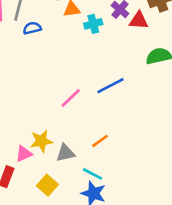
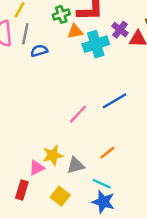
cyan cross: (93, 24) -> (96, 44), size x1.5

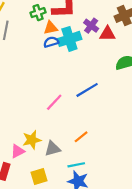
blue semicircle: (39, 51) -> (51, 42), moved
cyan line: (102, 184) -> (76, 165), turned -35
yellow square: (60, 196) -> (39, 177), turned 35

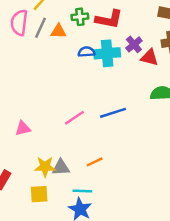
orange triangle: (51, 28) -> (58, 31), moved
yellow star: (32, 140) -> (45, 167), moved
pink triangle: (18, 151) -> (23, 128), moved

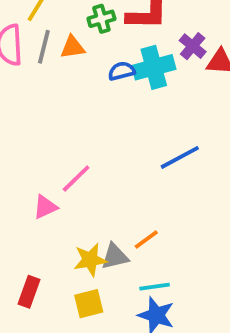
pink line: (74, 118) -> (76, 179), moved
orange line: (95, 162) -> (146, 239), moved

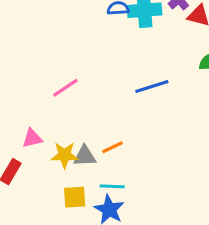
pink triangle: (45, 207) -> (32, 138), moved
yellow square: (89, 304) -> (75, 197), moved

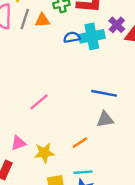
blue line: (152, 86) -> (104, 93), turned 35
gray triangle: (85, 156) -> (105, 119), moved

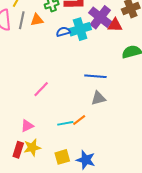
purple cross: (117, 25) -> (100, 17), size x1.6
yellow star: (44, 153) -> (32, 147), moved
cyan line: (83, 172) -> (65, 123), moved

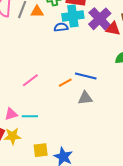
cyan cross: (80, 29) -> (73, 16), moved
orange line: (79, 120) -> (65, 83), moved
cyan line: (65, 123) -> (30, 116), moved

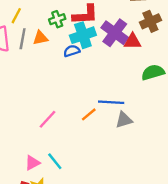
gray triangle: (85, 98) -> (124, 120), moved
cyan line: (30, 116) -> (55, 161), turned 63

